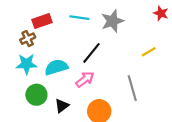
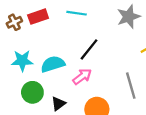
gray star: (112, 21) -> (129, 17), moved
brown cross: (28, 39) -> (14, 22), moved

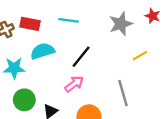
red rectangle: (38, 17) -> (30, 24), turned 30
cyan semicircle: (53, 64) -> (42, 51), moved

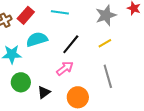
red rectangle: (30, 24) -> (26, 15), turned -60
yellow line: (140, 56) -> (105, 43), moved

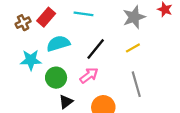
green circle: (21, 82) -> (56, 78), moved

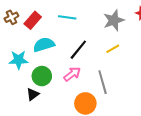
brown cross: (23, 23) -> (11, 17), moved
gray line: (136, 84) -> (103, 82), moved
black triangle: (66, 102) -> (33, 94), moved

